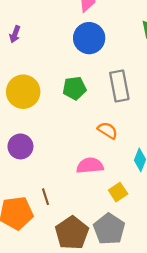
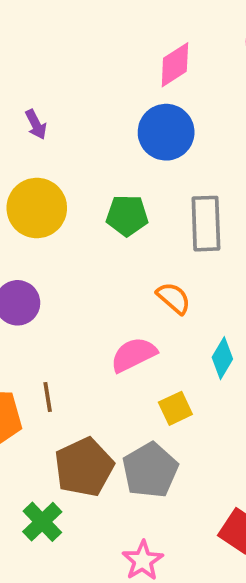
purple arrow: (15, 34) -> (36, 124), moved, turned -56
pink semicircle: (90, 166) -> (134, 355), turned -30

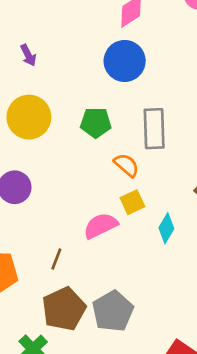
orange semicircle: (174, 298) -> (126, 165), moved
brown line: (48, 397) -> (56, 259), moved, turned 30
yellow square: (175, 408) -> (132, 202), moved

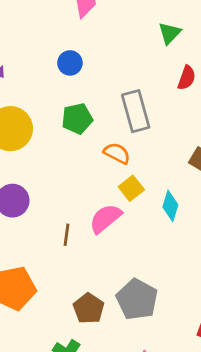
blue circle: (125, 61) -> (70, 63), moved, size x0.6
brown line: (56, 259) -> (66, 235), moved
brown pentagon: (64, 309) -> (89, 308), size x0.7

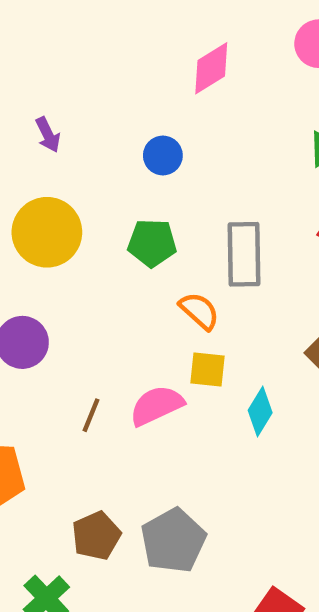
yellow square: (131, 188) -> (208, 370), turned 30

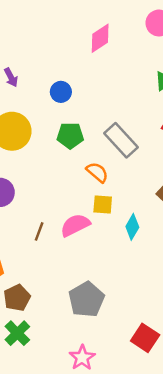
blue circle: (163, 155) -> (61, 92), moved
gray rectangle: (244, 254) -> (121, 140), turned -40
brown pentagon: (96, 536) -> (17, 298), moved

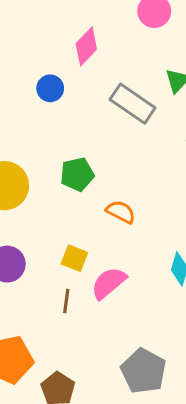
blue circle: (61, 92) -> (50, 88), moved
gray rectangle: (121, 140) -> (133, 104), moved
yellow square: (103, 204) -> (74, 258), moved, turned 30

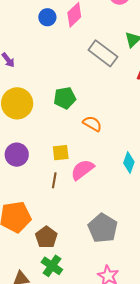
blue circle: (50, 88) -> (47, 17), moved
yellow square: (74, 258) -> (61, 153), turned -30

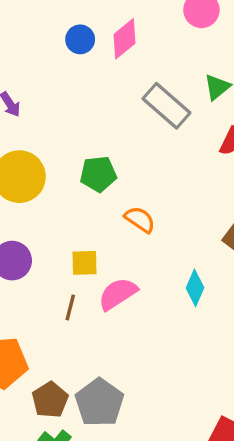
gray pentagon: (103, 228) -> (99, 403), moved

